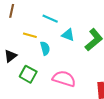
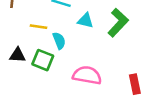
black triangle: (10, 56) -> (18, 55), turned 48
green square: (28, 74) -> (43, 60), moved

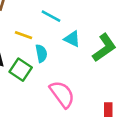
pink semicircle: (87, 75) -> (62, 94), turned 32

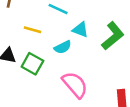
cyan semicircle: (41, 53) -> (63, 47), moved, turned 78

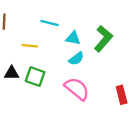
cyan semicircle: (63, 47) -> (76, 59), moved

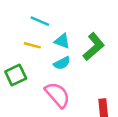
yellow line: (30, 46) -> (32, 45), moved
green square: (35, 77) -> (16, 75), turned 36

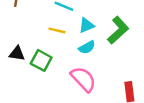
cyan triangle: (62, 41) -> (86, 25), turned -42
green square: (16, 75) -> (41, 60), turned -35

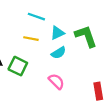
green L-shape: (118, 30) -> (86, 36), turned -65
pink semicircle: (83, 79) -> (56, 81), size x0.7

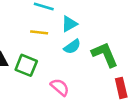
green L-shape: (86, 36) -> (105, 55), moved
pink semicircle: (56, 81) -> (60, 87), moved

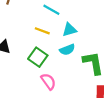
green square: (26, 65) -> (38, 57), moved

